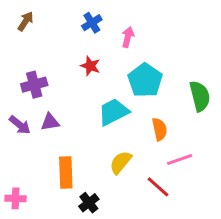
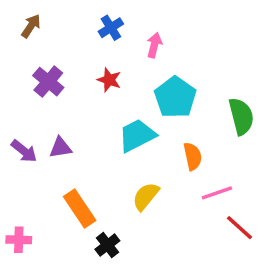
purple cross: (34, 85) -> (48, 82), moved, turned -35
orange rectangle: (66, 172) -> (80, 208), turned -32
red line: (158, 187) -> (240, 228), moved

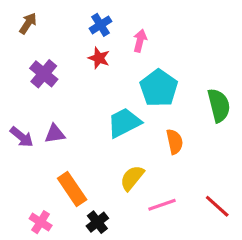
red star: (109, 80) -> (99, 58), moved
pink line: (217, 193) -> (162, 205), moved
pink cross: (19, 240) -> (41, 222), moved, turned 30

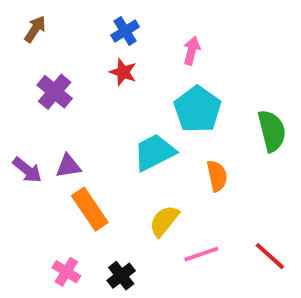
pink arrow: (140, 41) -> (192, 51), moved
orange rectangle: (72, 189) -> (90, 209), moved
pink cross: (41, 222) -> (66, 272), moved

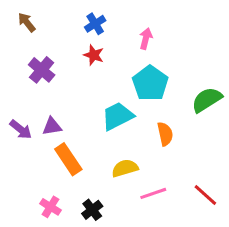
brown arrow: (35, 29) -> (27, 22), turned -72
green semicircle: (272, 131) -> (207, 100), turned -108
yellow semicircle: (164, 221) -> (125, 168), turned 35

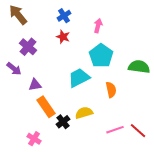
brown arrow: (27, 22) -> (18, 15), size x1.5
green semicircle: (207, 100) -> (139, 67), turned 40
purple arrow: (21, 129) -> (14, 69), moved
pink line: (153, 193) -> (115, 130), moved
black cross: (92, 210) -> (63, 122), moved

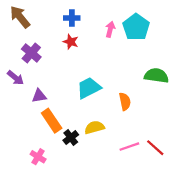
blue cross: (64, 16) -> (72, 18), turned 32
cyan pentagon: (101, 56) -> (136, 27), moved

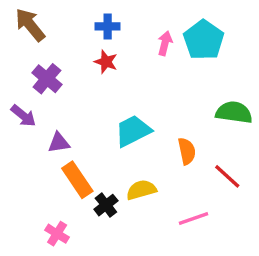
red line: (155, 148) -> (227, 176), moved

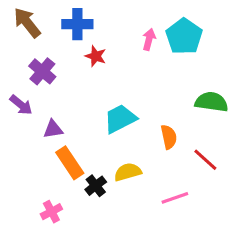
blue cross: (108, 26) -> (77, 24), moved, size x1.4
pink cross: (57, 234) -> (51, 212), turned 30

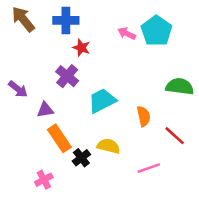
pink arrow: (149, 39) -> (127, 33), turned -78
purple cross: (42, 71) -> (67, 76), moved
yellow semicircle: (128, 172) -> (109, 146), turned 30

